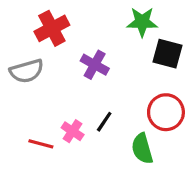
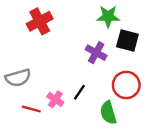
purple cross: (95, 65) -> (96, 53), moved
gray semicircle: (27, 71) -> (18, 78), moved

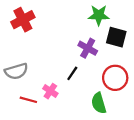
red cross: (40, 21) -> (23, 20), moved
black line: (79, 92) -> (72, 73), moved

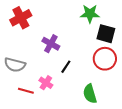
purple cross: (88, 48) -> (51, 44), moved
gray semicircle: (16, 71) -> (15, 65), turned 30
red circle: (115, 78) -> (105, 59), moved

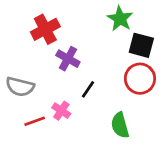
green star: (90, 14) -> (120, 19), turned 30
red cross: (21, 18) -> (45, 29), moved
red line: (26, 91) -> (35, 121), turned -35

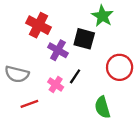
red cross: (45, 29) -> (39, 25), turned -35
black square: (141, 45) -> (84, 39), moved
pink cross: (61, 111) -> (56, 84), moved

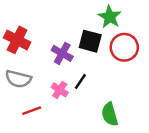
red cross: (39, 25) -> (17, 40), moved
red circle: (120, 67) -> (124, 47), moved

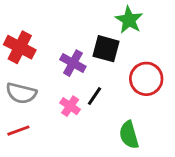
red circle: (124, 47) -> (146, 79), moved
red line: (32, 111) -> (18, 131), moved

